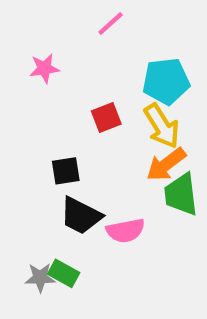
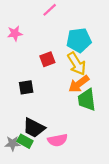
black trapezoid: (81, 216) -> (34, 128), moved
pink semicircle: (126, 231) -> (58, 140), moved

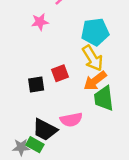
pink star: (15, 33) -> (40, 22), moved
red square: (47, 59) -> (60, 73), moved
pink semicircle: (58, 140) -> (71, 120), moved

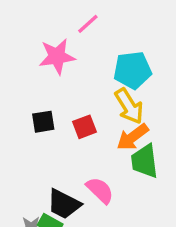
pink star: (40, 22) -> (57, 56), size x1.5
black square: (36, 85) -> (43, 122), moved
pink semicircle: (71, 120) -> (100, 190), turned -125

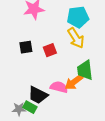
orange arrow: (133, 137) -> (74, 82), moved
pink semicircle: (100, 190) -> (59, 87), turned -30

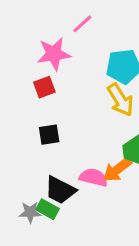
black square: (26, 47) -> (49, 135), moved
red square: (50, 50) -> (44, 87), moved

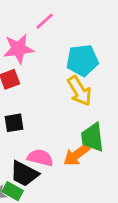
pink semicircle: (93, 177) -> (40, 158), moved

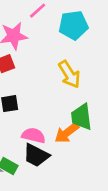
cyan pentagon: (82, 60) -> (73, 25), moved
black trapezoid: (24, 174) -> (36, 155), moved

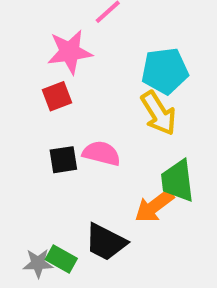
cyan pentagon: (73, 25) -> (165, 71), moved
pink semicircle: (34, 135) -> (101, 153), moved

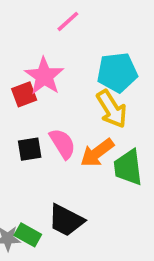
pink star: (70, 52) -> (44, 76), moved, turned -30
pink semicircle: (101, 153) -> (62, 144), turned 44
orange arrow: (154, 206) -> (97, 153), moved

